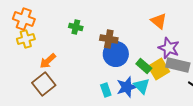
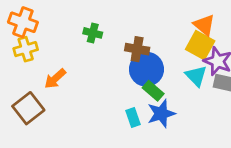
green rectangle: (144, 66) -> (153, 91), moved
yellow square: (159, 69) -> (200, 45), moved, turned -30
brown square: (44, 84) -> (28, 108), moved
cyan triangle: (142, 86) -> (196, 76), moved

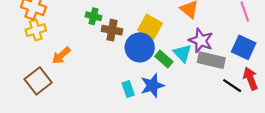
yellow square: (200, 45) -> (150, 27), moved
brown cross: (137, 49) -> (112, 30), moved
green rectangle: (153, 91) -> (164, 59), moved

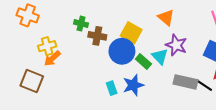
yellow cross: (36, 30) -> (47, 46), moved
gray rectangle: (211, 60) -> (185, 82), moved
brown square: (38, 81) -> (32, 81), turned -30

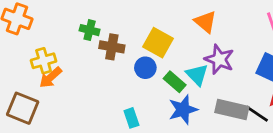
blue circle: (122, 51) -> (145, 68), size x0.6
blue star: (133, 85) -> (183, 110), moved

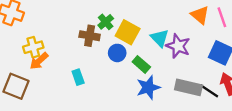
orange triangle: (205, 22) -> (200, 15), moved
green cross: (90, 30) -> (106, 22), moved, turned 35
cyan triangle: (197, 75) -> (160, 38), moved
cyan rectangle: (131, 118) -> (78, 77), moved

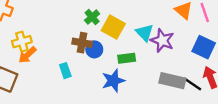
brown cross: (90, 36) -> (82, 43), moved
blue circle: (117, 53) -> (94, 49), moved
green rectangle: (141, 64) -> (127, 58), turned -48
blue star: (148, 87) -> (113, 81), moved

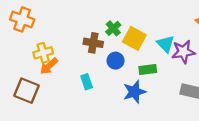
purple star: (162, 40) -> (183, 52), turned -30
brown cross: (82, 43) -> (93, 43), moved

